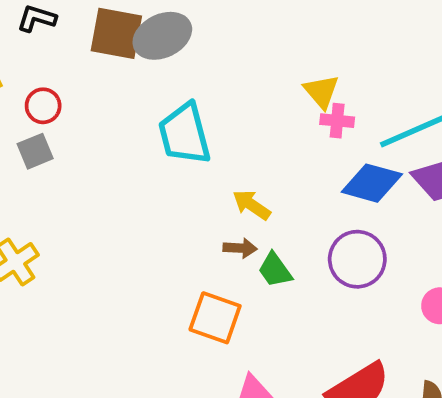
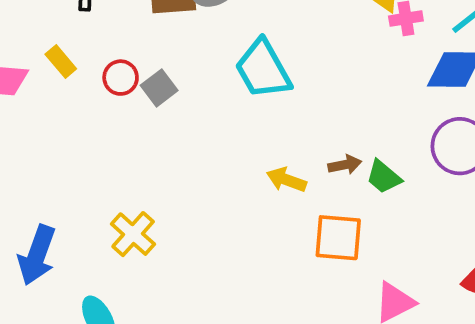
gray square: (35, 151) -> (159, 88), moved
yellow arrow: (252, 205) -> (286, 180), moved

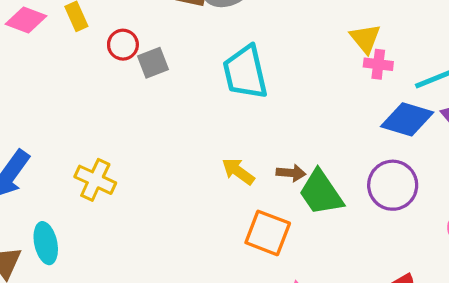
green trapezoid: (384, 177) -> (321, 193), size x1.5
yellow cross: (133, 234) -> (95, 180), turned -33

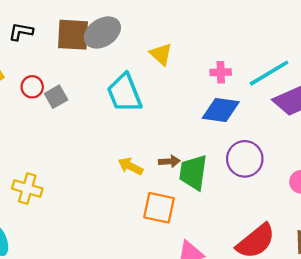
yellow triangle: (365, 39) -> (161, 54), moved
blue diamond: (407, 119) -> (221, 110), moved
green trapezoid: (321, 193) -> (193, 172), turned 51

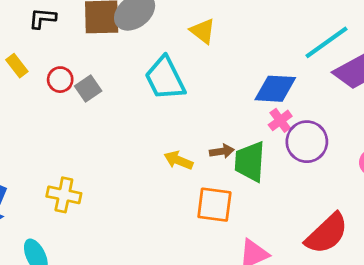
pink cross: (221, 72) -> (280, 120), moved, turned -30

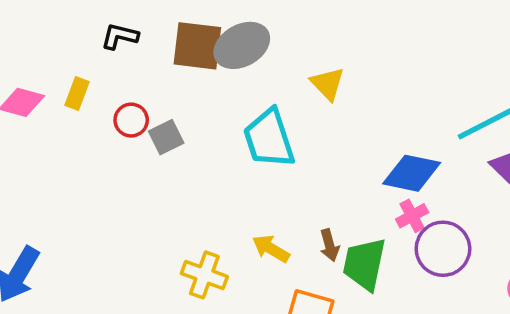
yellow rectangle: (17, 66) -> (77, 94), turned 50
brown arrow: (222, 151) -> (330, 245), turned 75
yellow cross: (64, 195) -> (204, 275), moved

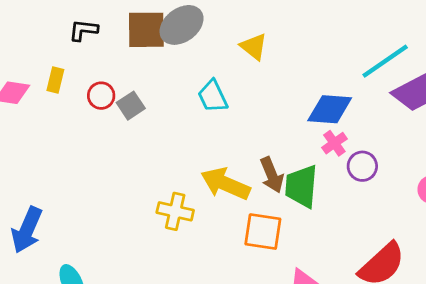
cyan trapezoid: (269, 139) -> (213, 96), size x0.7
brown arrow: (330, 245) -> (272, 175), size x1.4
yellow arrow: (271, 249) -> (225, 184), size x1.6
purple circle: (443, 249) -> (362, 166), size x0.7

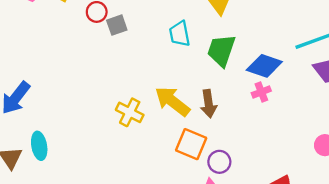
purple circle: (362, 166) -> (219, 162), moved
green trapezoid: (301, 186) -> (221, 50), moved

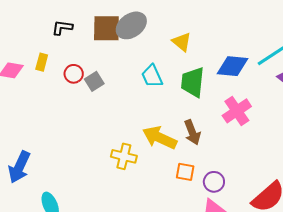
blue diamond: (264, 66) -> (233, 66), moved
pink cross: (261, 92) -> (237, 111), size x1.6
orange square: (191, 144) -> (185, 172), size x0.7

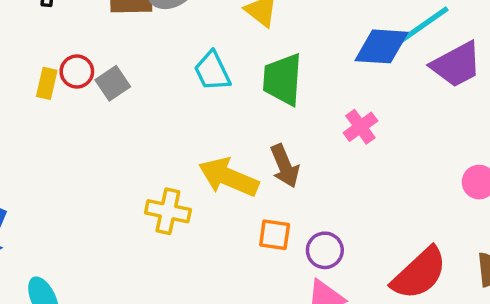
yellow rectangle: (42, 62) -> (47, 83), moved
blue diamond: (233, 66) -> (382, 46), moved
pink cross: (237, 111) -> (360, 127), size x0.7

